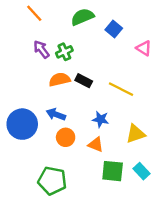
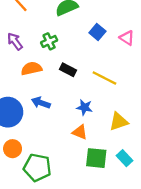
blue square: (114, 29) -> (97, 32), moved
purple arrow: (41, 49) -> (15, 41), moved
orange semicircle: (60, 80) -> (31, 69), moved
orange circle: (66, 137) -> (13, 149), moved

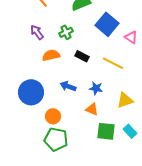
blue square: (97, 32) -> (107, 24), size x1.6
pink triangle: (127, 38) -> (131, 37), moved
blue arrow: (41, 103) -> (68, 86), moved
orange circle: (13, 149) -> (53, 116), moved

